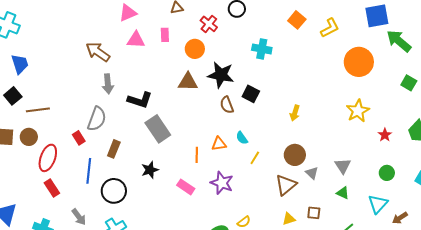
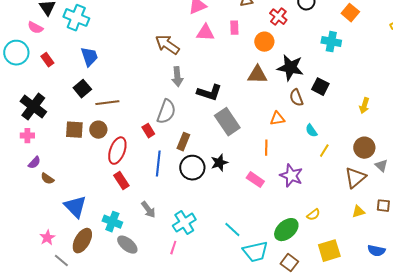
orange square: (297, 20) -> (350, 13), moved
orange triangle: (219, 144) -> (277, 119), moved
black circle: (114, 191) -> (192, 168), moved

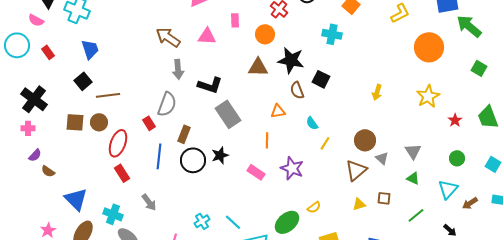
pink triangle: (205, 33) -> (207, 36), moved
yellow arrow: (364, 106) -> (377, 92), moved
cyan cross: (184, 223) -> (202, 221), moved, size x0.7

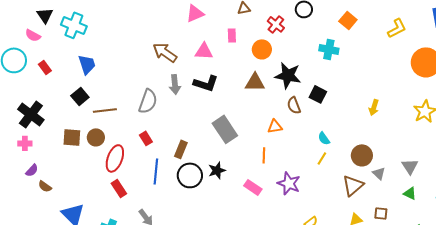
black L-shape: (210, 85) -> (206, 83), moved
gray semicircle: (167, 104) -> (148, 101), moved
cyan semicircle: (312, 123) -> (324, 138), moved

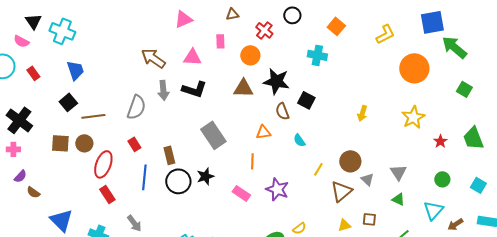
cyan semicircle: (324, 138) -> (299, 140), moved
brown rectangle: (181, 149) -> (169, 155), turned -36
yellow line: (322, 158) -> (318, 169), moved

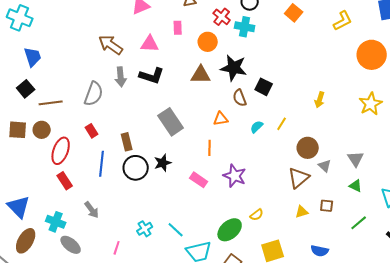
cyan cross: (317, 55) -> (245, 27), moved
cyan semicircle: (299, 140) -> (257, 127), turned 80
yellow line: (318, 169) -> (282, 124), moved

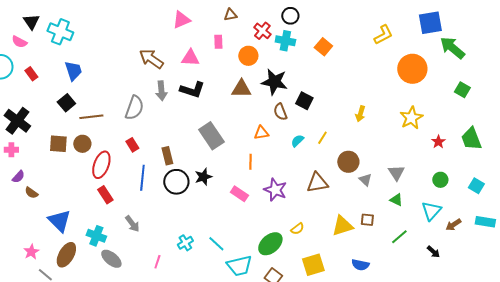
orange square: (294, 13) -> (323, 47), moved
brown triangle: (299, 178) -> (317, 183), moved, turned 30
yellow triangle: (302, 212) -> (342, 226), size x1.6

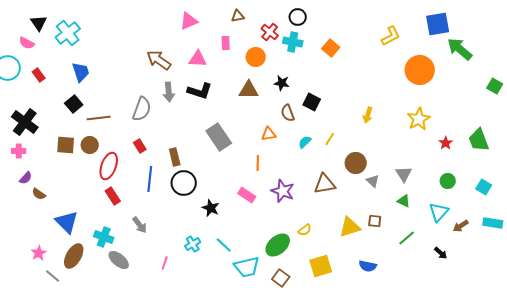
cyan cross: (60, 32) -> (68, 33), turned 30
black star: (274, 82) -> (282, 83), size x0.6
green square: (462, 90) -> (495, 86), moved
black star: (203, 177) -> (211, 208), moved, turned -30

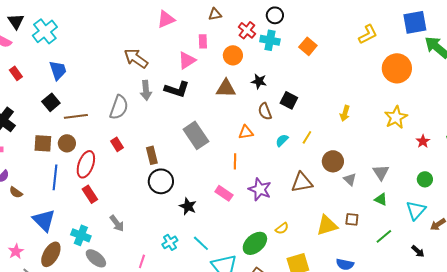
pink triangle: (198, 59) -> (187, 60), moved, turned -36
blue line: (150, 179) -> (55, 177), moved

